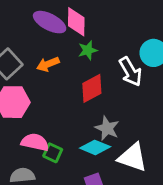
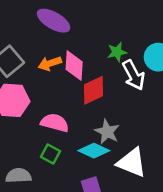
pink diamond: (76, 22) -> (74, 66), moved
green star: (88, 50) -> (117, 52), moved
pink semicircle: (35, 142) -> (55, 123), moved

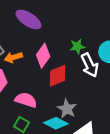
orange arrow: (50, 63) -> (13, 57), moved
pink diamond: (74, 66) -> (43, 56), turned 30

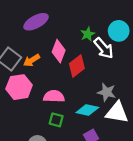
purple ellipse: (29, 19) -> (36, 22), turned -45
gray star: (67, 109) -> (107, 92), moved

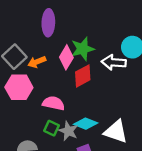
purple ellipse: (36, 22) -> (48, 23), turned -70
green star: (88, 34) -> (83, 49), moved, size x1.5
white arrow: (104, 48) -> (114, 62), turned 125
gray star: (107, 92) -> (68, 131), moved

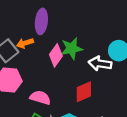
orange arrow: (37, 62) -> (25, 43), moved
red diamond: (83, 76) -> (84, 92), moved

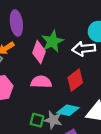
pink semicircle: (40, 98) -> (41, 82), moved

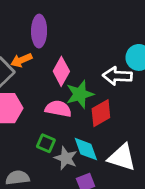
green star: (52, 41) -> (80, 94), moved
cyan diamond: (68, 110) -> (86, 149), turned 50
green square: (37, 120) -> (46, 143), moved

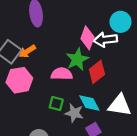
orange arrow: (21, 60) -> (27, 51), moved
pink diamond: (61, 71) -> (87, 38), moved

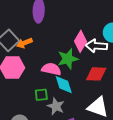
red diamond: (97, 72) -> (96, 74), moved, turned 30
cyan diamond: (89, 103) -> (64, 85), moved
green square: (56, 104) -> (41, 95), turned -32

